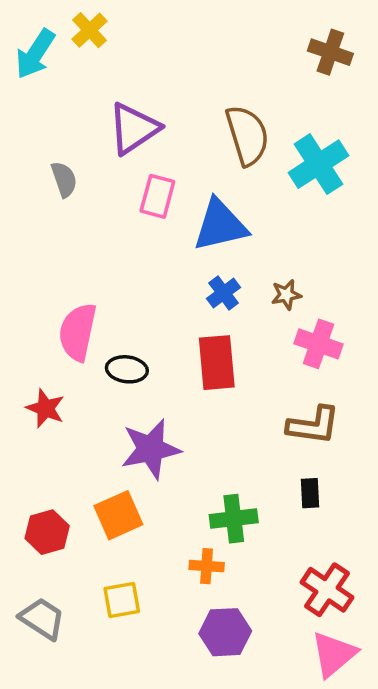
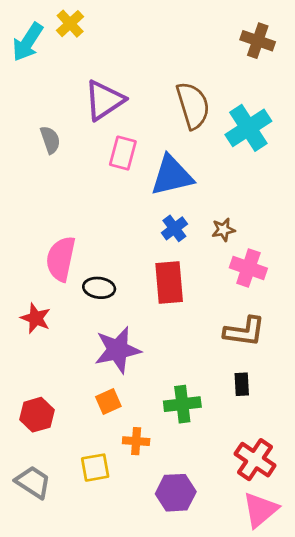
orange square: (118, 515) -> (108, 401), moved, size x0.7
orange cross: (207, 566) -> (136, 441), moved

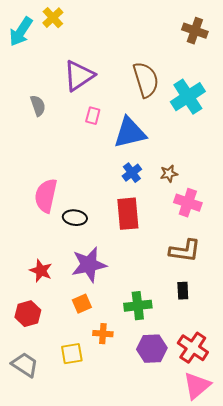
pink rectangle: (123, 153) -> (93, 116), size x0.7
red star: (36, 318) -> (41, 271), moved
purple hexagon: (176, 493) -> (152, 349), moved

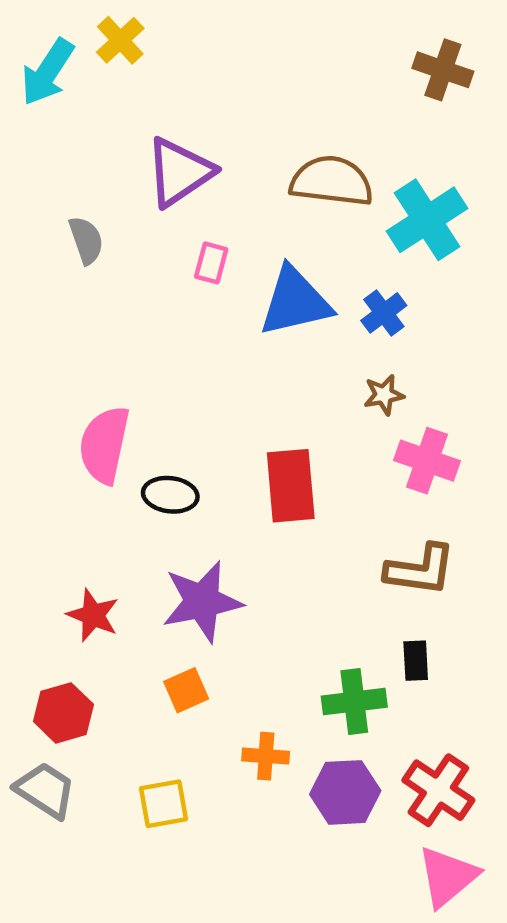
brown semicircle: (146, 80) -> (332, 181), turned -66
blue cross: (132, 173) -> (384, 313), moved
green cross: (138, 306) -> (354, 702), moved
orange cross: (103, 334) -> (266, 756), moved
gray trapezoid: (25, 365) -> (45, 790), moved

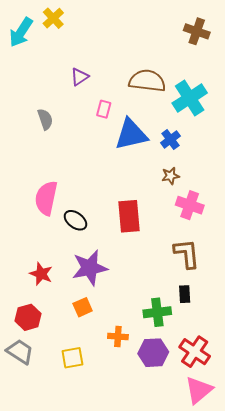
purple triangle: (179, 172) -> (80, 77), size x0.6
gray semicircle: (86, 240) -> (45, 119), moved
pink rectangle: (211, 263) -> (104, 109), moved
black ellipse: (170, 495) -> (75, 220), turned 30
brown L-shape: (420, 570) -> (187, 254), turned -104

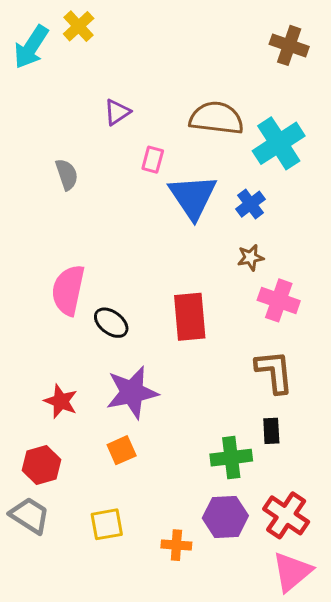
blue triangle: (131, 134) -> (193, 197), turned -51
orange cross: (118, 336) -> (176, 545), moved

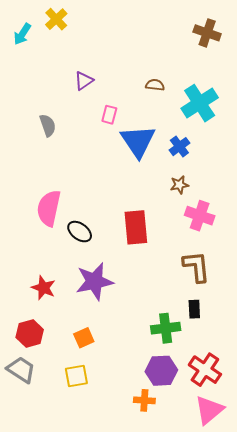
cyan arrow: (31, 47) -> (22, 34), size x0.7
brown semicircle: (216, 118) -> (155, 85), size x0.5
orange square: (122, 450) -> (84, 338), moved
orange cross: (176, 545) -> (144, 400), moved

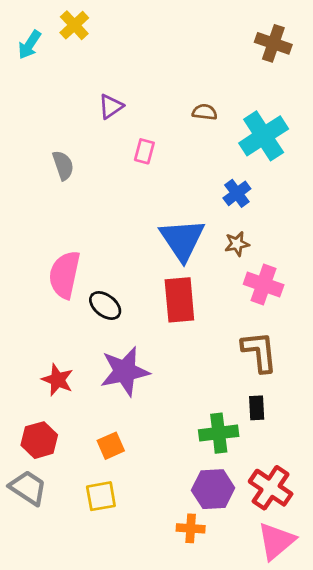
blue triangle: (138, 141) -> (182, 240), moved

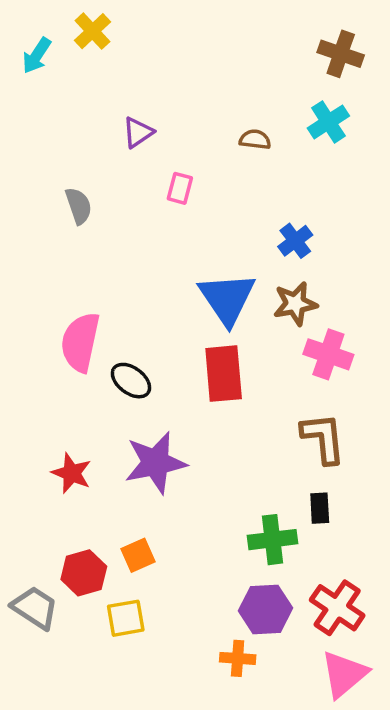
cyan cross: (264, 136) -> (328, 122), moved, size x0.7
brown star: (237, 244) -> (295, 304), size x1.4
red hexagon: (39, 440) -> (84, 573), moved

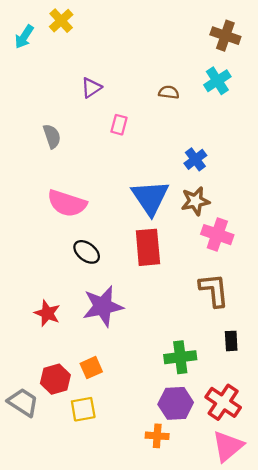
pink semicircle: (80, 342) -> (67, 203), moved, turned -84
black rectangle: (320, 508) -> (231, 341), moved

